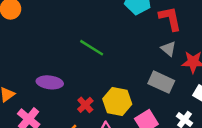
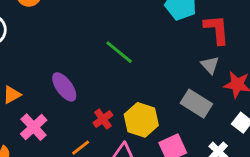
purple ellipse: (50, 82) -> (64, 87), turned 40

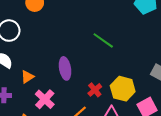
purple ellipse: (64, 87) -> (65, 68), turned 30

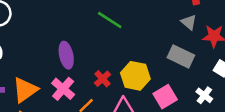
orange triangle: (27, 77) -> (25, 90), moved, size x1.6
pink cross: (45, 99) -> (63, 89), moved

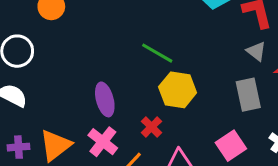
gray rectangle: (181, 56) -> (248, 95), turned 55
yellow hexagon: (135, 76) -> (178, 90), moved

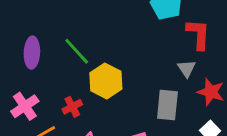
green line: (157, 53) -> (77, 51), moved
purple ellipse: (105, 99) -> (32, 53), moved

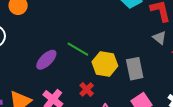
purple ellipse: (32, 53) -> (46, 60), turned 60
gray rectangle: (167, 105) -> (135, 69), moved

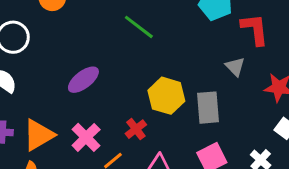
gray triangle: (160, 38) -> (235, 67), moved
green line: (78, 49) -> (139, 27), moved

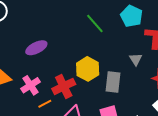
green line: (139, 27) -> (95, 24), moved
red cross: (136, 129) -> (64, 86), size x1.6

